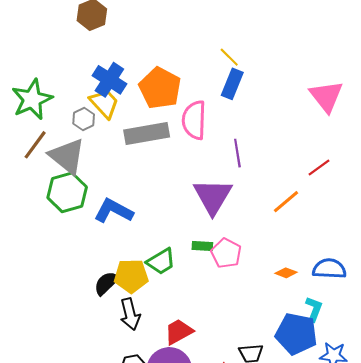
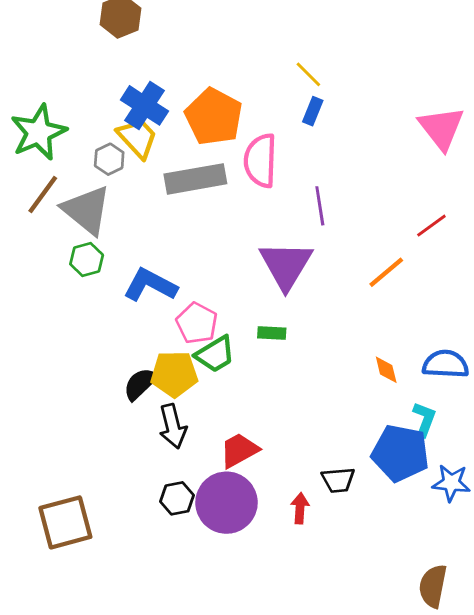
blue rectangle: (232, 84) -> (313, 111), size x0.7
green hexagon: (67, 192) -> (87, 260), size x0.6
pink pentagon: (226, 253) -> (197, 323), moved
orange diamond: (286, 273) -> (386, 370), turned 55

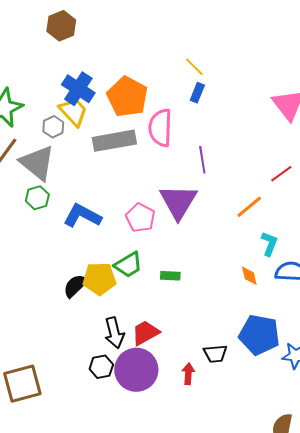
pink pentagon: (197, 323) -> (140, 218), moved
green rectangle: (272, 333) -> (170, 276), moved
cyan L-shape: (424, 419) -> (269, 244), moved
black arrow: (173, 426) -> (114, 333), moved

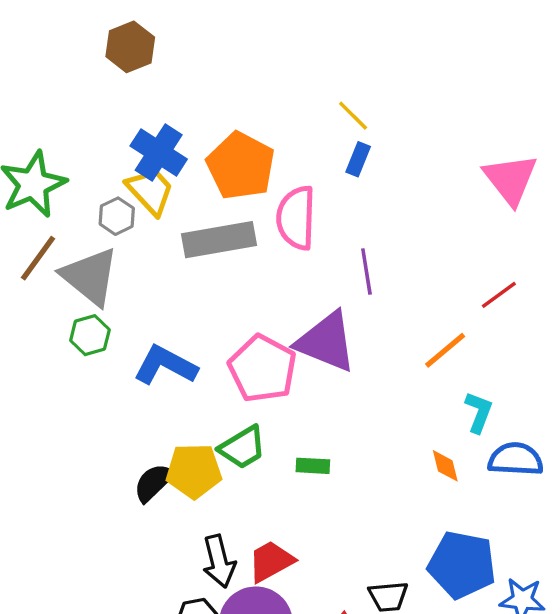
purple triangle: (178, 202) -> (326, 342), turned -39
pink pentagon: (140, 218) -> (263, 369), size x1.4

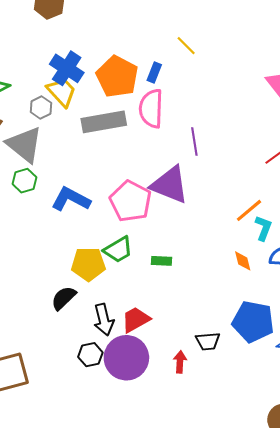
blue rectangle: (358, 159) -> (154, 72), moved
orange line: (445, 350) -> (249, 210), moved
black semicircle: (154, 483) -> (64, 298), moved

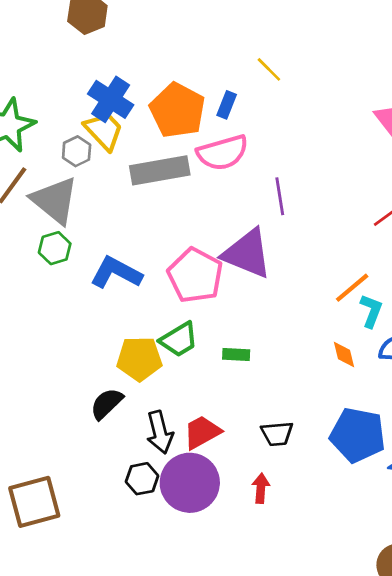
pink semicircle: (151, 109) -> (223, 153), turned -108
black trapezoid: (208, 341) -> (277, 434), moved

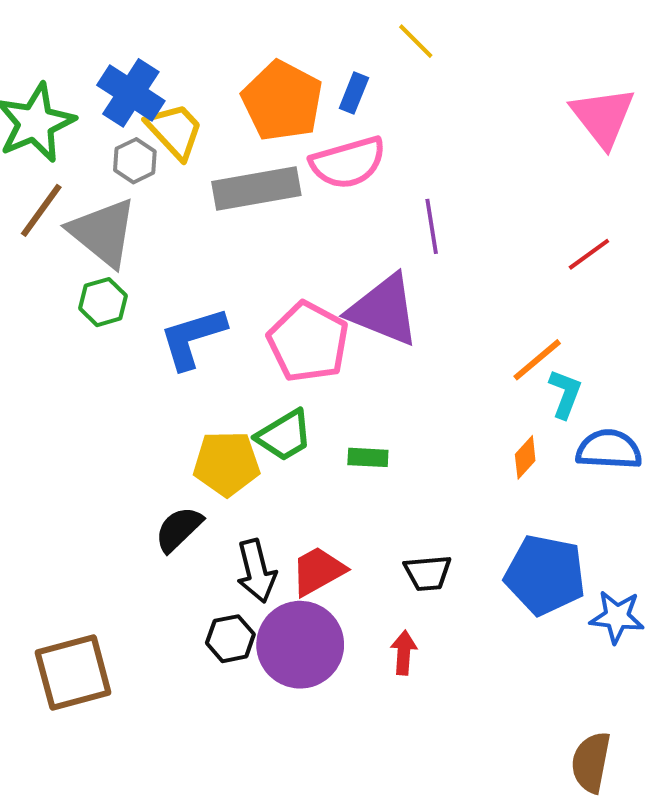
blue cross: (111, 99) -> (131, 93), moved
blue L-shape: (116, 273) -> (193, 338), turned -45
orange diamond: (344, 355) -> (525, 457), turned 56

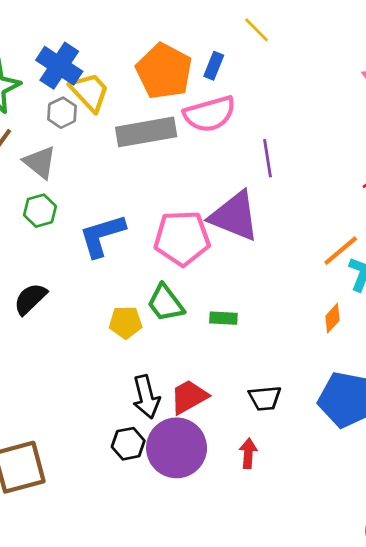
gray triangle: (103, 232) -> (40, 162), size x0.7
pink pentagon: (308, 342) -> (182, 238), turned -30
green trapezoid: (284, 436) -> (165, 303), turned 84
yellow pentagon: (226, 463) -> (125, 322), size x0.7
black semicircle: (179, 529) -> (30, 299), moved

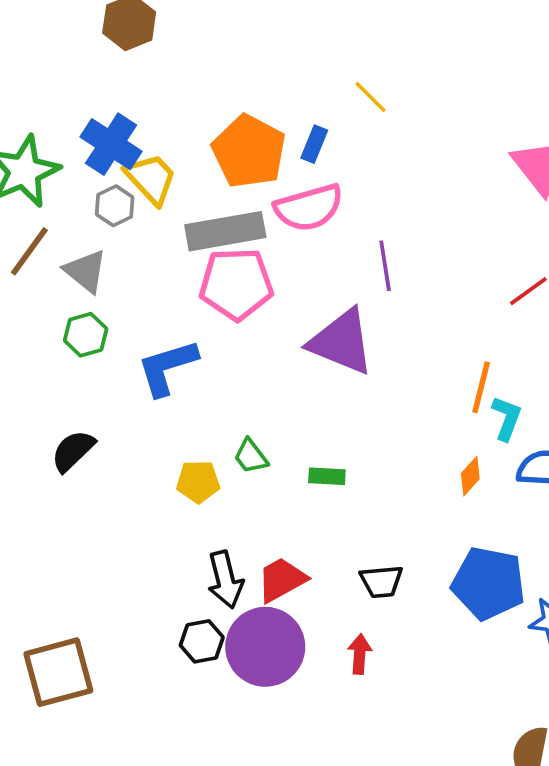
pink pentagon: (182, 238) -> (236, 284), moved
orange line: (341, 251) -> (481, 387), turned -36
green trapezoid: (165, 303) -> (251, 456), size x0.7

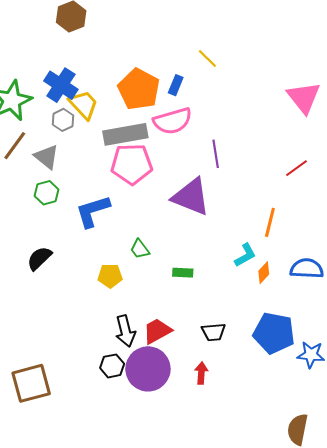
cyan L-shape: (507, 418) -> (245, 255), moved, turned 40
green trapezoid: (251, 456) -> (140, 249), moved

